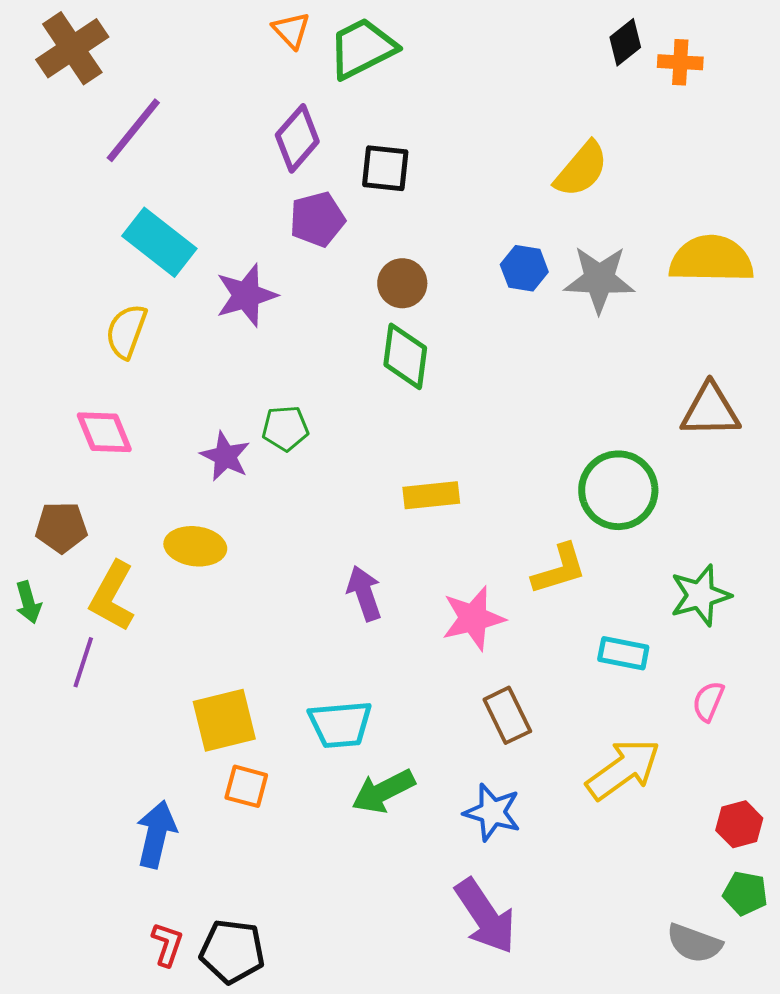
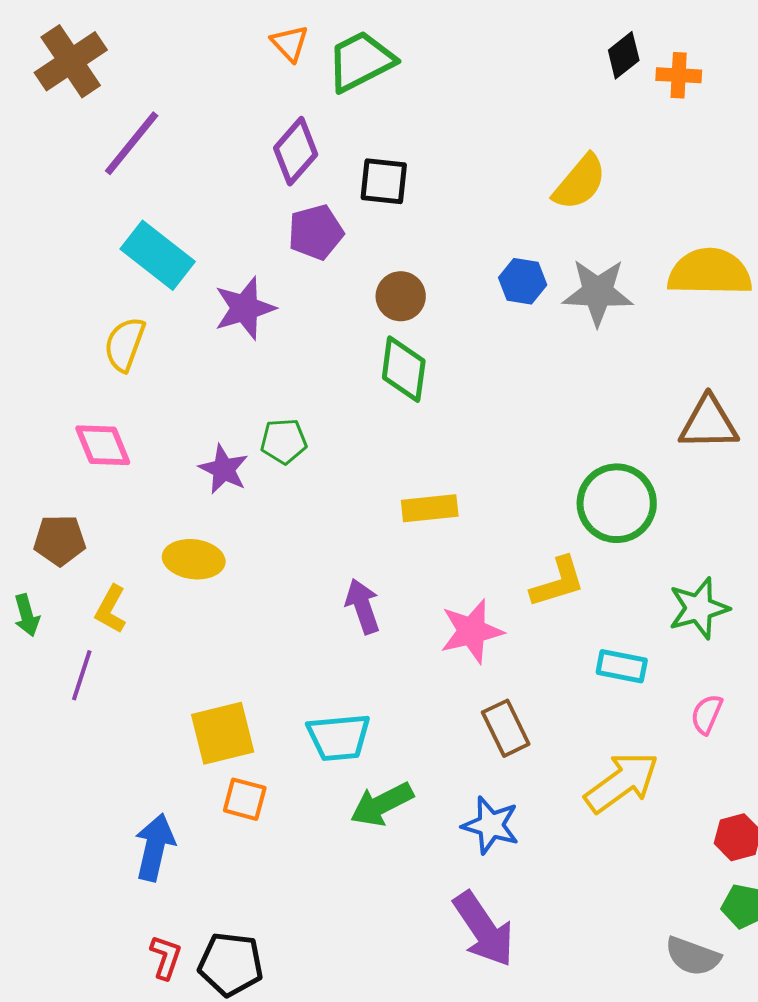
yellow L-shape: (112, 596) -> (111, 609), size x0.7

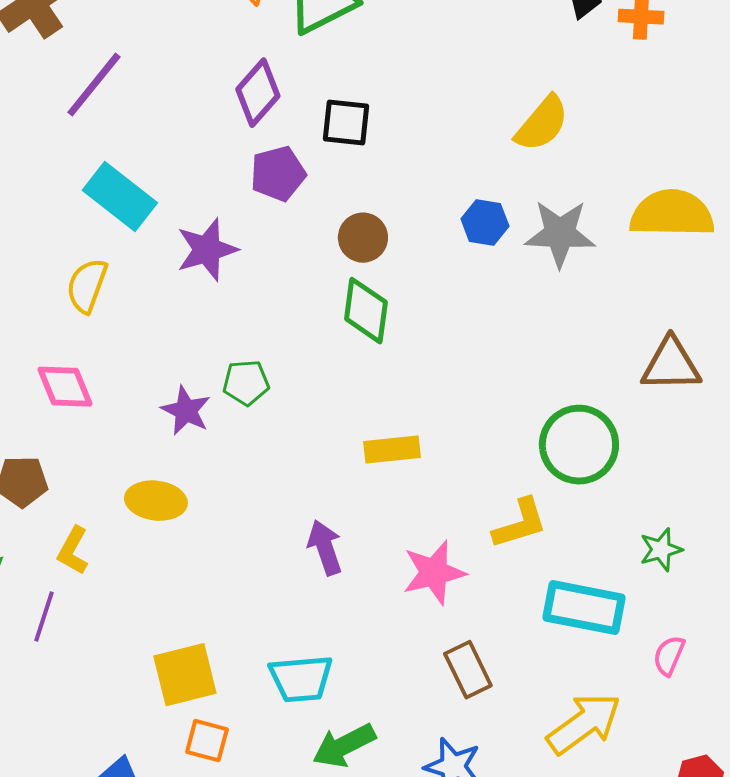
green star: (699, 608) -> (661, 550), size x0.7
cyan rectangle: (622, 666) -> (584, 608), size x1.6

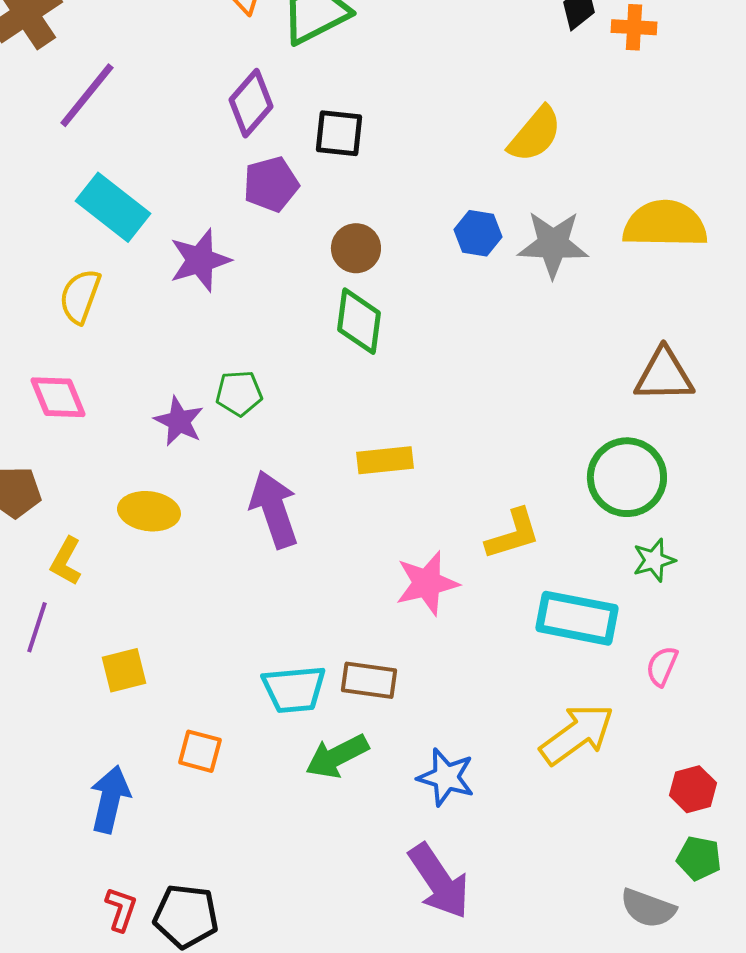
green circle: (579, 445) -> (627, 477), moved
purple arrow: (325, 548) -> (274, 509), moved, size x1.4
brown rectangle: (468, 670) -> (369, 680), moved, turned -56
yellow square: (185, 675) -> (124, 670), moved, size x0.7

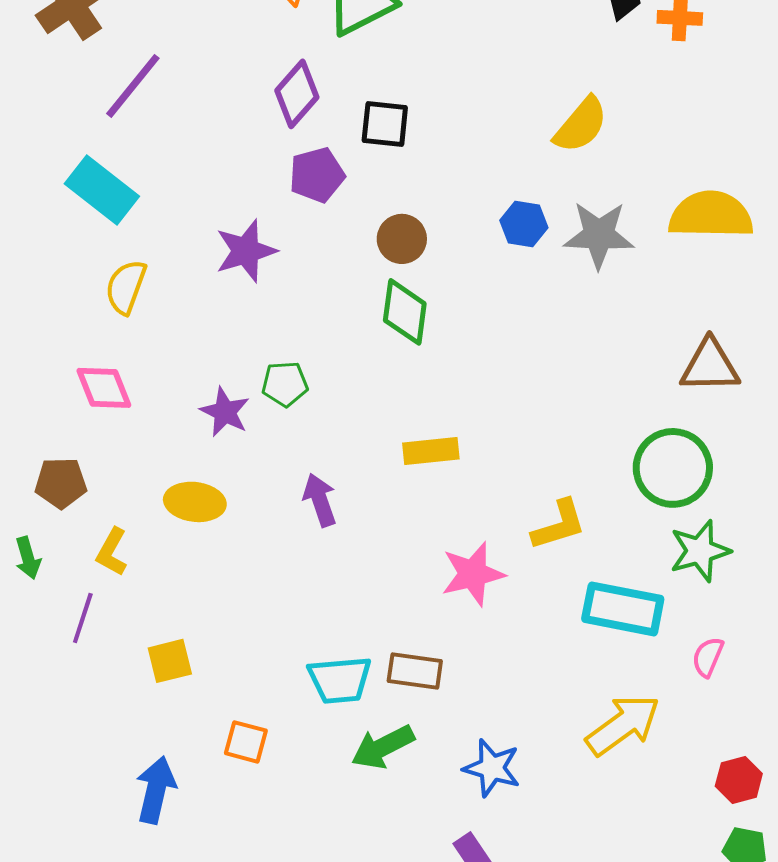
cyan rectangle: (113, 207) -> (102, 190), moved
purple arrow: (274, 509) -> (320, 500), size x0.7
green star: (654, 560) -> (700, 551), size x1.4

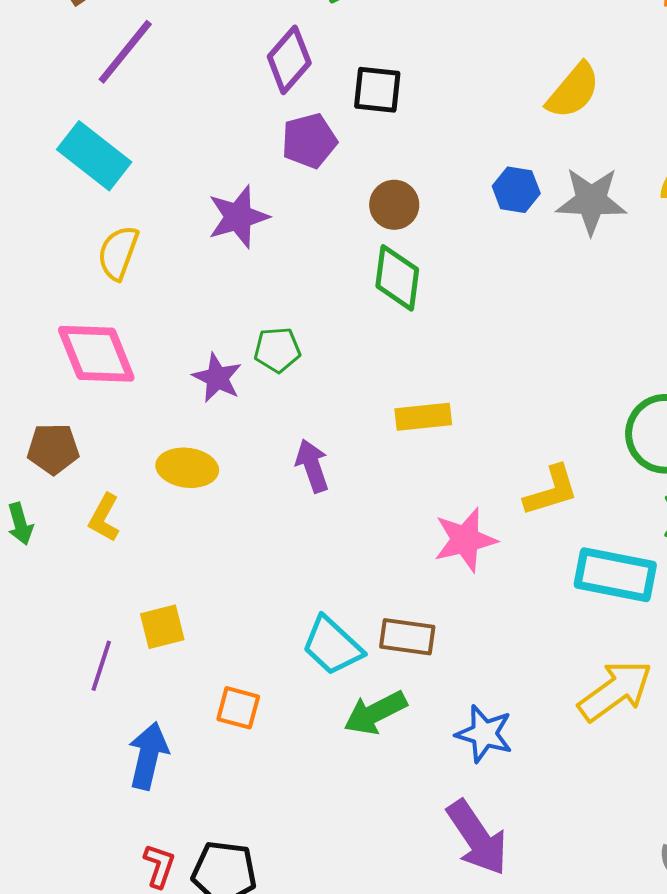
pink diamond: (104, 388) -> (96, 354), size x1.4
purple line: (83, 618) -> (101, 666), moved
cyan trapezoid: (340, 680) -> (332, 646), turned 48

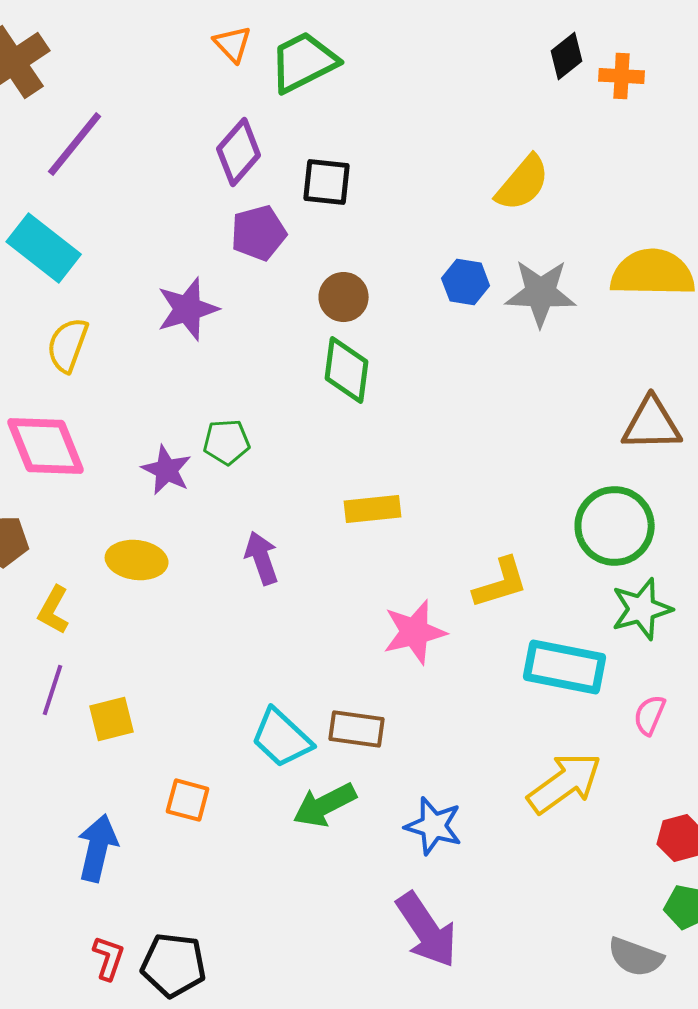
purple line: (101, 666) -> (53, 690), moved

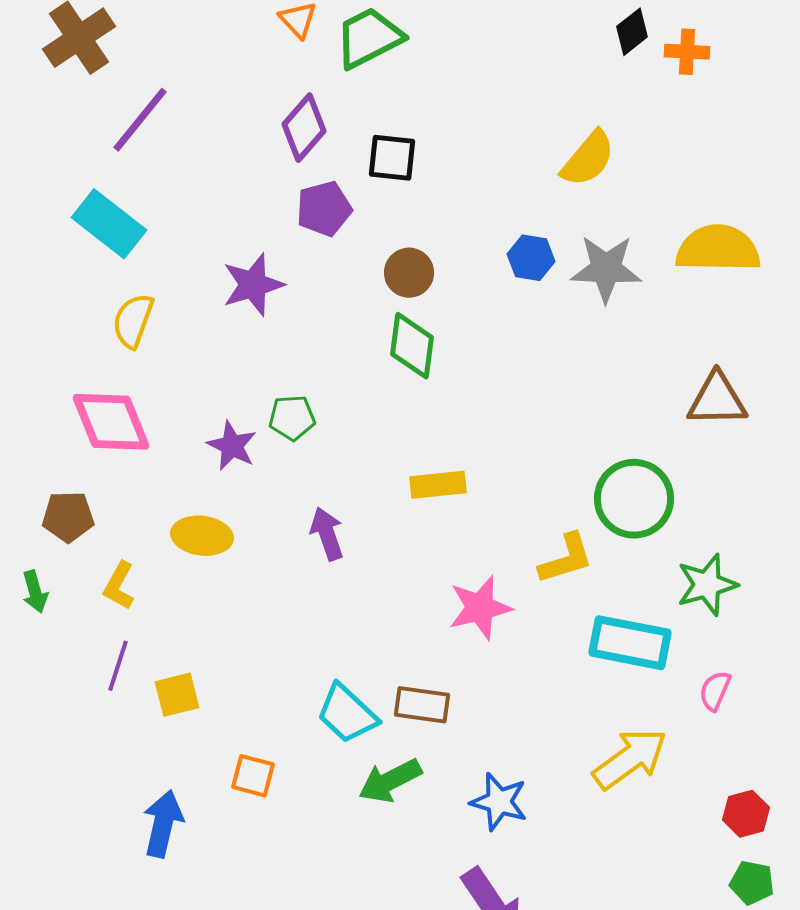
green circle: (615, 526) -> (634, 499), moved

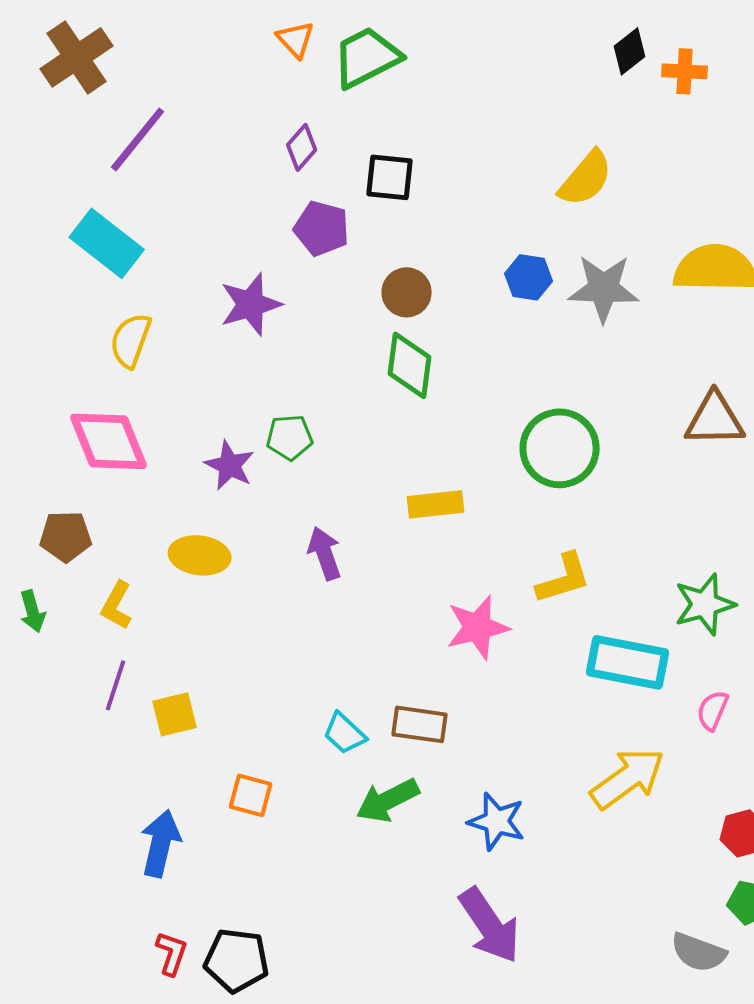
purple diamond: (304, 128) -> (302, 147), size x0.7
purple pentagon: (324, 209) -> (322, 228), turned 30
green circle: (634, 499) -> (560, 448), moved
cyan trapezoid: (347, 714) -> (345, 733), size x0.7

